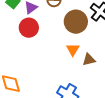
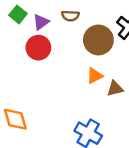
orange triangle: (73, 50) -> (95, 76), turned 32

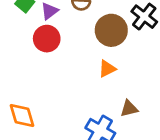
brown triangle: (115, 88) -> (129, 109), moved

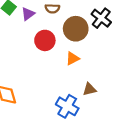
red circle: (47, 39) -> (45, 40), moved

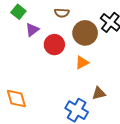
purple triangle: (28, 14) -> (32, 30), moved

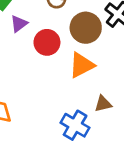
orange triangle: (82, 63) -> (82, 65), size x1.5

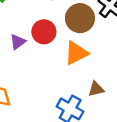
purple triangle: (19, 24) -> (18, 42), moved

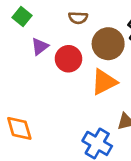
purple triangle: (18, 42) -> (40, 46), moved

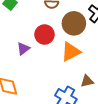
purple triangle: (40, 46) -> (23, 49), moved

